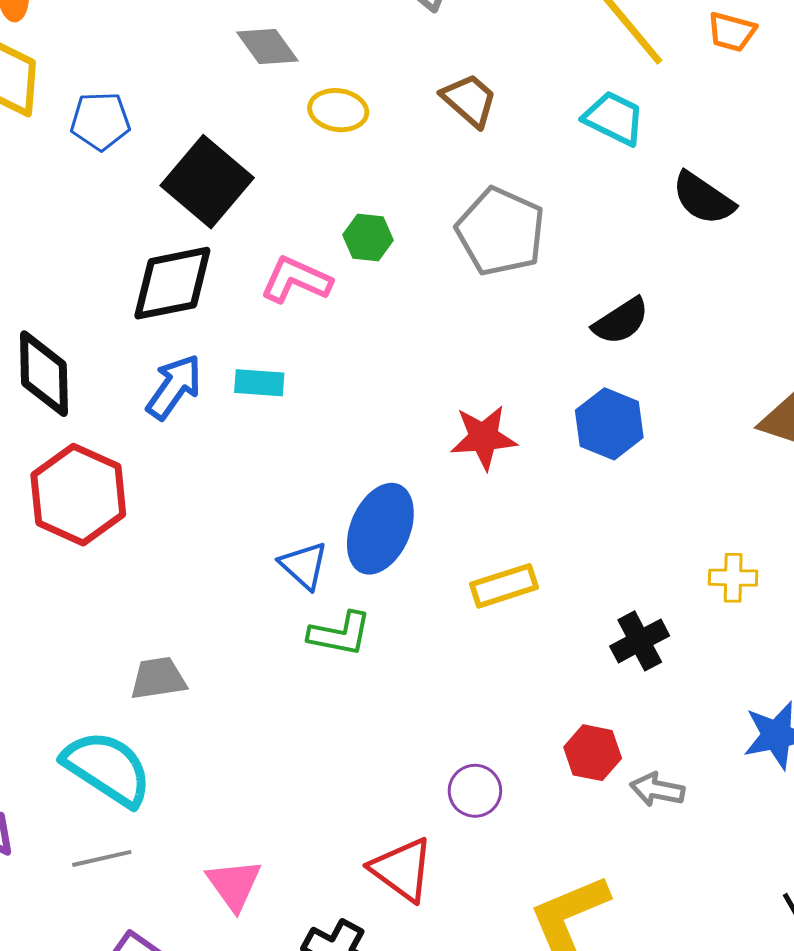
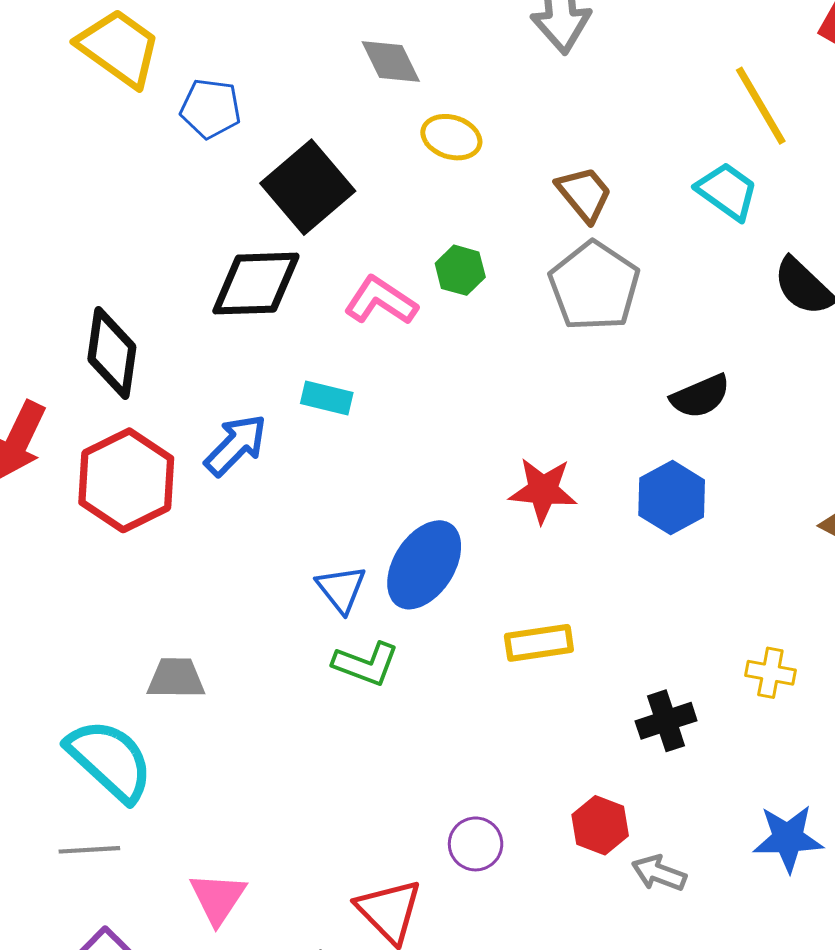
brown trapezoid: (469, 100) -> (584, 194), moved
blue arrow: (174, 387) -> (236, 445), moved

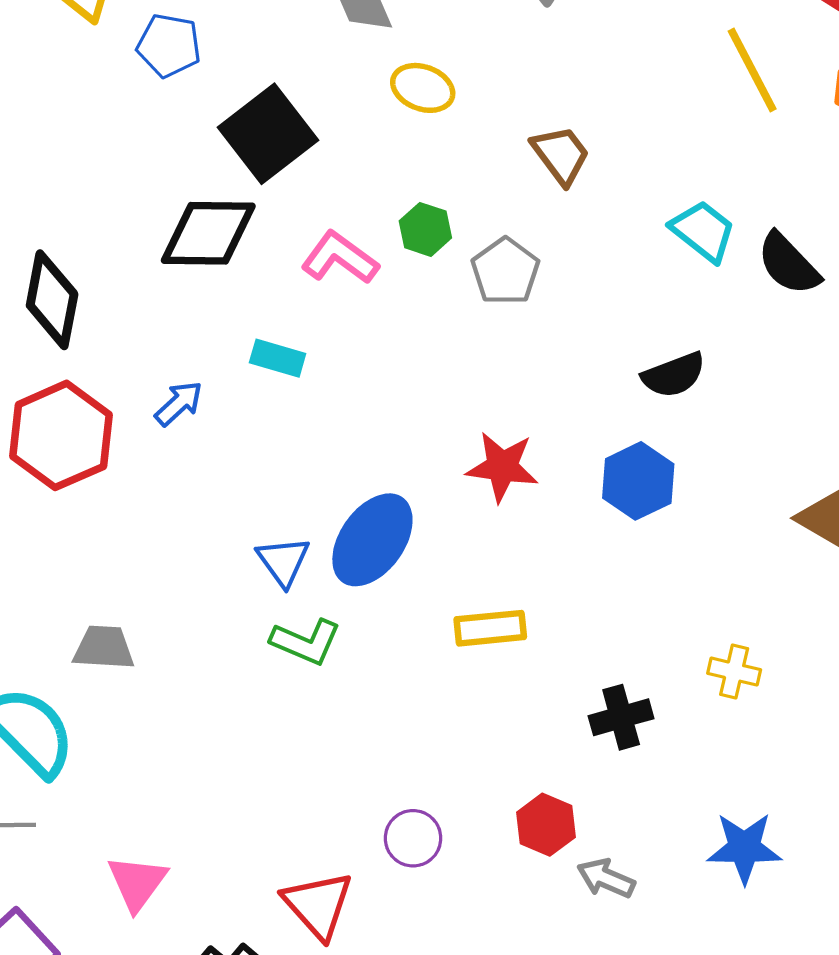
cyan trapezoid: (727, 191) -> (703, 231), moved
gray pentagon: (594, 286) -> (505, 271), moved, size x0.7
blue arrow: (236, 445) -> (179, 403), size x0.7

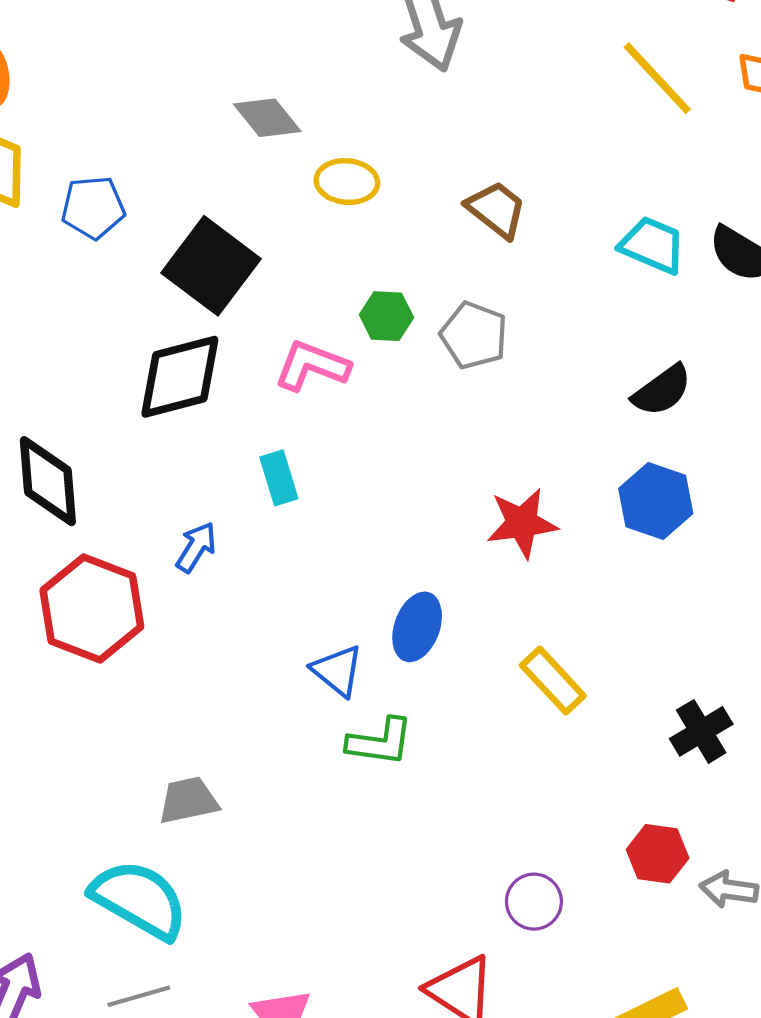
cyan rectangle: (278, 358) -> (279, 478), turned 72
blue ellipse: (372, 540) -> (417, 627), size x0.7
yellow rectangle: (490, 628) -> (553, 681), turned 68

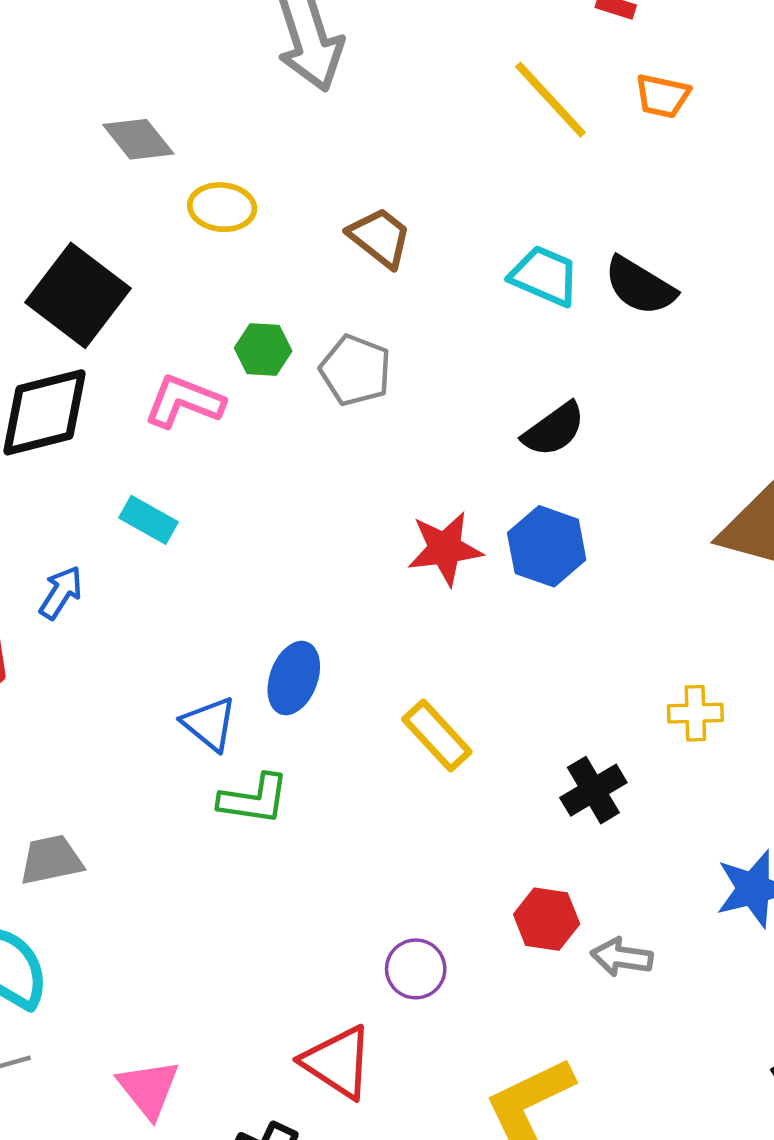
cyan rectangle: (279, 478) -> (149, 520), turned -44
red star: (522, 523) -> (445, 549), moved

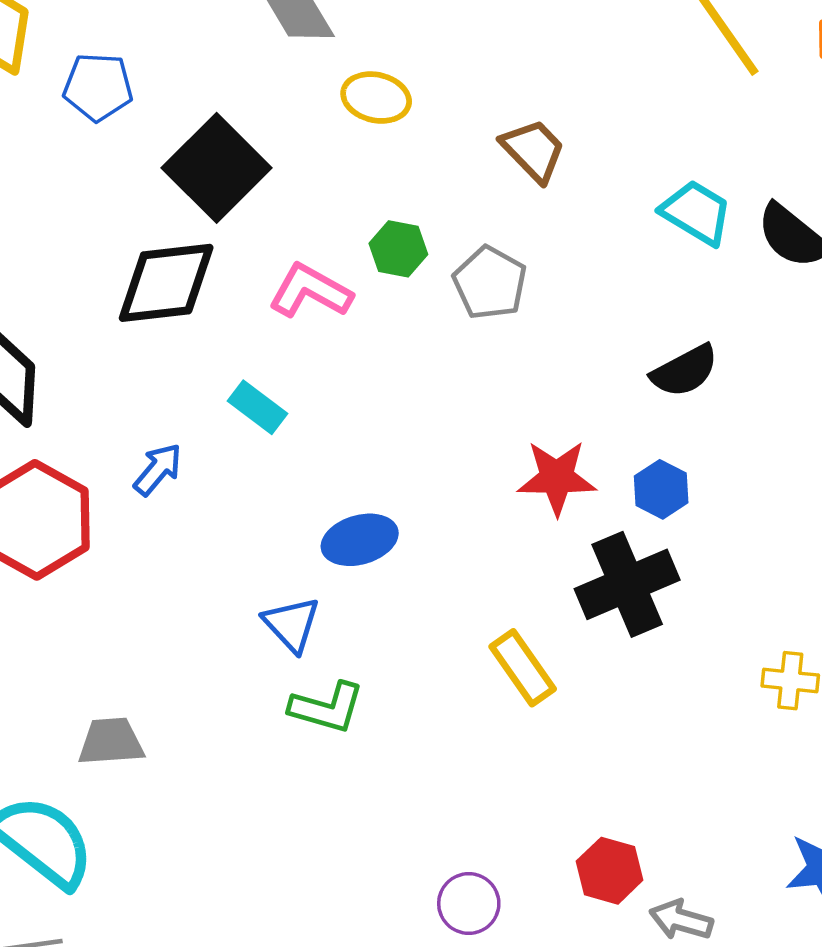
blue hexagon: (547, 546) -> (661, 489), size x0.7
blue ellipse: (294, 678) -> (360, 540), moved, turned 46
black cross: (593, 790) -> (627, 584), moved, size x1.5

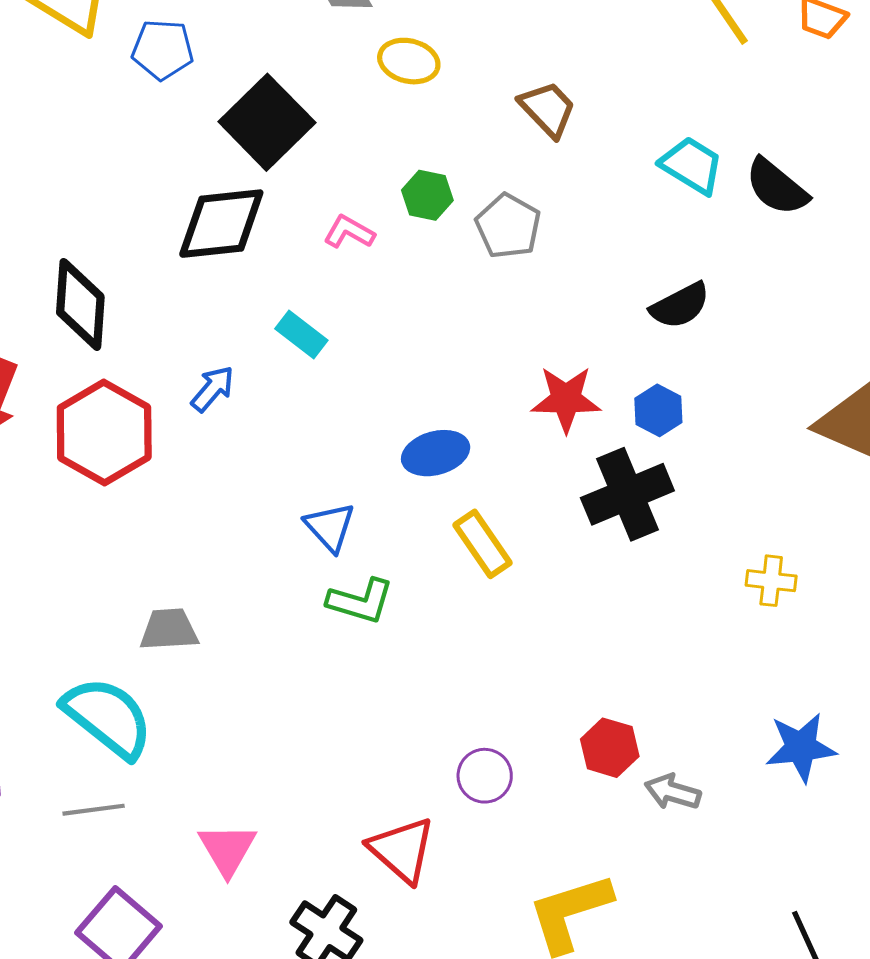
pink L-shape: (310, 291) -> (349, 232), size x0.7
blue ellipse: (360, 540) -> (436, 453), moved
yellow rectangle: (523, 668) -> (483, 544), moved

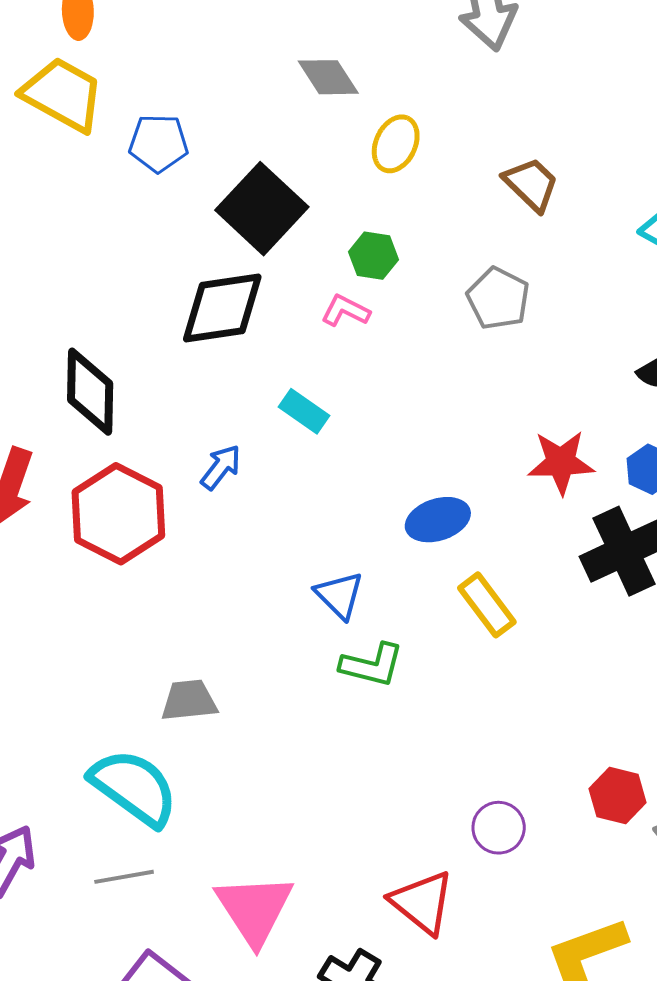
yellow ellipse: (409, 61) -> (396, 144), turned -76
green hexagon: (427, 195) -> (374, 256), moved
pink triangle: (227, 849) -> (254, 909), size x1.4

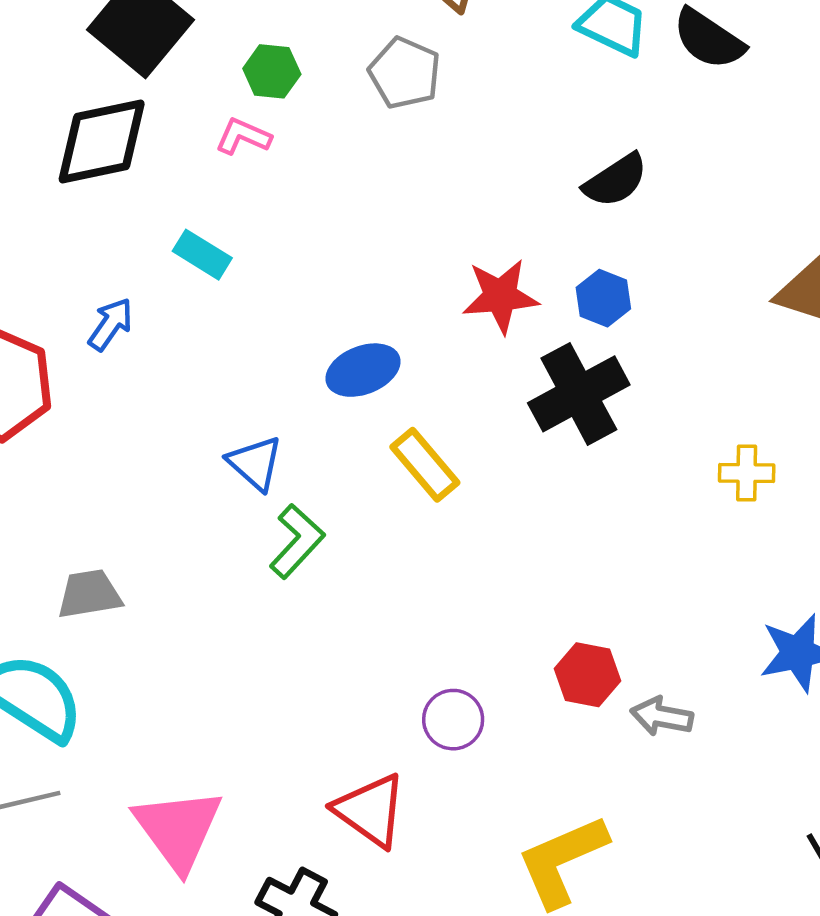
gray pentagon: (498, 298) -> (405, 73), moved
green L-shape: (372, 665) -> (297, 541), turned -58

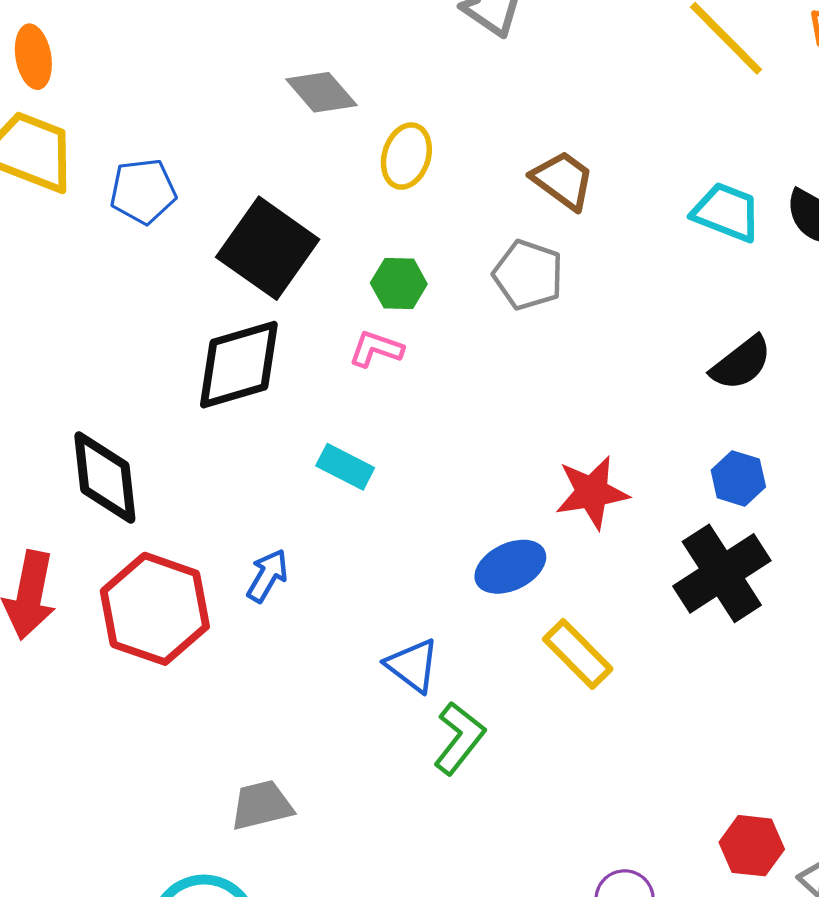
red star: (500, 296) -> (592, 492), moved
blue arrow: (111, 324) -> (267, 576), moved

